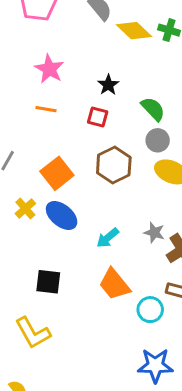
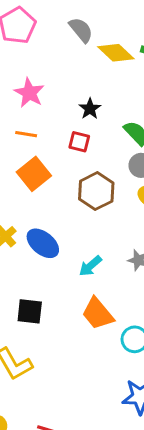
orange square: (57, 173) -> (34, 174), moved

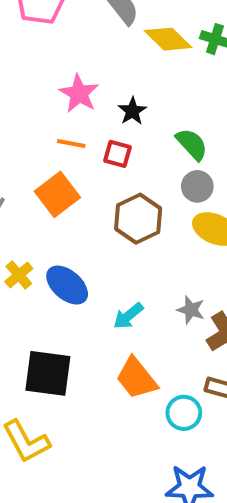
pink star: (29, 93) -> (79, 93), moved
orange line: (26, 134) -> (71, 144), moved
black square: (30, 311) -> (48, 373), size x1.4

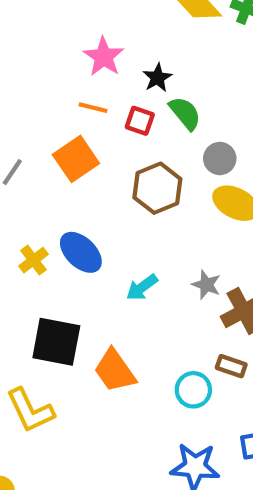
green semicircle: (192, 144) -> (185, 113), moved
yellow cross: (19, 275) -> (34, 260), moved
orange trapezoid: (136, 378) -> (115, 371), moved

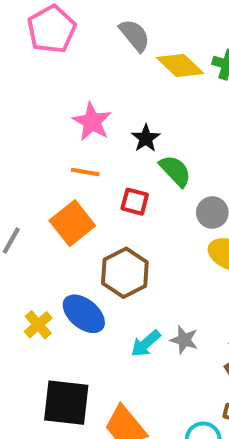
red square: (140, 121) -> (135, 202), moved
brown hexagon: (157, 188) -> (125, 273), moved
gray star: (206, 285) -> (184, 340), moved

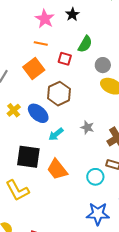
black star: (146, 138) -> (72, 14), moved
green semicircle: (175, 171) -> (85, 44), turned 72
yellow cross: (38, 325) -> (14, 110), moved
cyan arrow: (146, 344) -> (56, 134), moved

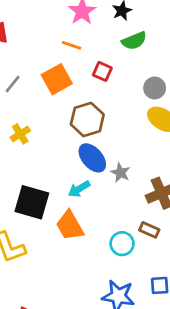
green semicircle: (85, 44) -> (134, 41), moved, turned 30
blue ellipse: (38, 113) -> (92, 158), moved
cyan arrow: (56, 134) -> (79, 189), moved

